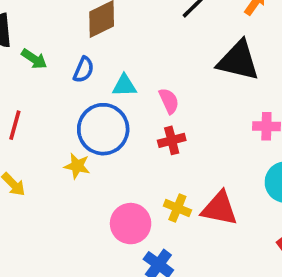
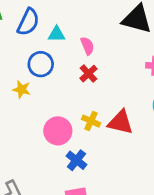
blue semicircle: (84, 70) -> (28, 22), size x1.5
blue circle: (103, 129) -> (41, 64), size x0.7
red cross: (172, 140) -> (88, 74), turned -30

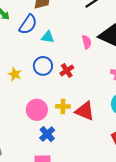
pink semicircle: (87, 46) -> (87, 42), moved
blue circle: (41, 64) -> (43, 66), moved
yellow cross: (91, 121) -> (63, 106), turned -32

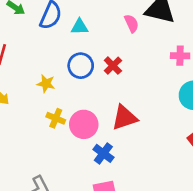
yellow cross: (63, 106) -> (56, 118), moved, turned 32
red triangle: (85, 111) -> (124, 118), moved, turned -30

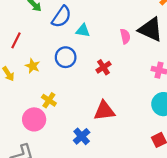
blue circle: (81, 66) -> (66, 57), moved
yellow star: (46, 84) -> (33, 66), moved
pink circle: (84, 124) -> (34, 119), moved

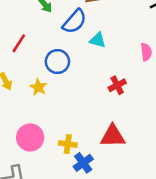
blue circle: (66, 57) -> (57, 62), moved
yellow star: (33, 66) -> (38, 87), moved
yellow cross: (49, 100) -> (68, 144), moved, turned -32

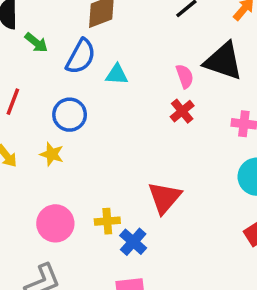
red cross: (117, 85) -> (182, 111), moved
red triangle: (113, 136) -> (165, 198), turned -36

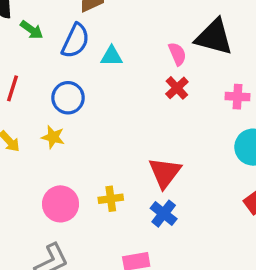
blue cross: (133, 242) -> (164, 214), moved

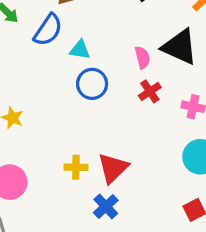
red cross: (177, 88) -> (150, 91), moved
blue circle: (68, 98) -> (92, 84), moved
yellow cross: (111, 199) -> (76, 167), moved

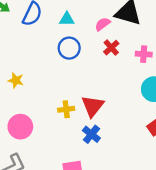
cyan triangle: (80, 50) -> (67, 19), moved
pink semicircle: (142, 57) -> (103, 24), turned -105

